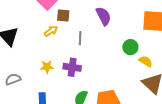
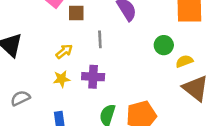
yellow arrow: (51, 31) -> (64, 51), moved
yellow semicircle: (146, 61) -> (184, 61), turned -48

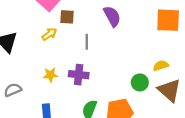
green circle: (164, 45) -> (140, 82), moved
yellow arrow: (64, 51) -> (49, 34), moved

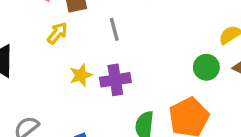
yellow star: (50, 75) -> (81, 75), moved

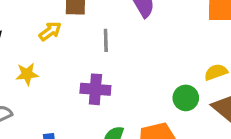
yellow star: (81, 75) -> (27, 74), moved

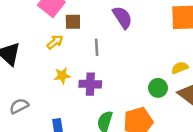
yellow star: (27, 74) -> (62, 76), moved

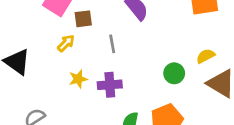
green circle: (158, 88) -> (174, 73), moved

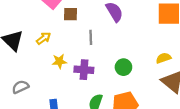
yellow arrow: (66, 43) -> (44, 38), moved
green circle: (174, 73) -> (123, 67), moved

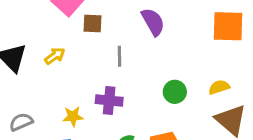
yellow star: (59, 61) -> (73, 116), moved
green circle: (123, 67) -> (175, 92), moved

